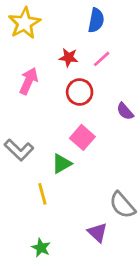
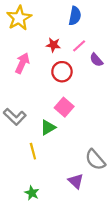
purple semicircle: (125, 111) -> (96, 60), moved

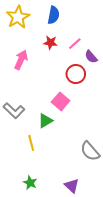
blue semicircle: (75, 16) -> (53, 15), moved
red circle: (62, 72) -> (76, 74), moved
purple triangle: (76, 181) -> (72, 186), moved

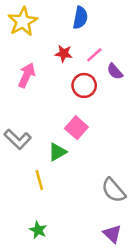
blue semicircle: (53, 15) -> (80, 18), moved
red circle: (76, 74) -> (84, 85), moved
purple triangle: (72, 186) -> (112, 234), moved

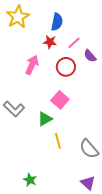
blue semicircle: (80, 18) -> (57, 22), moved
pink arrow: (27, 75) -> (32, 65), moved
yellow line: (39, 180) -> (58, 141), moved

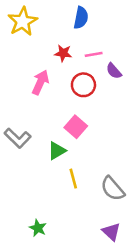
blue semicircle: (57, 22) -> (81, 18), moved
pink line: (74, 43) -> (94, 54), turned 32

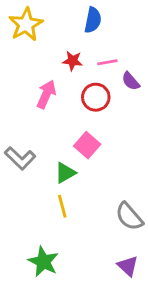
yellow line: (73, 179) -> (62, 206), moved
green star: (38, 228) -> (43, 262), size x1.5

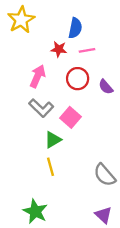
blue semicircle: (93, 20) -> (75, 28), moved
purple semicircle: (131, 81) -> (106, 87), moved
gray L-shape: (20, 158) -> (41, 108), moved

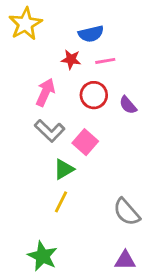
blue semicircle: (75, 28) -> (91, 34), turned 66
yellow line: (51, 167) -> (61, 202), turned 42
purple triangle: (103, 215) -> (125, 260), turned -42

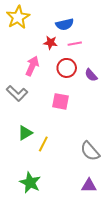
gray L-shape: (50, 131) -> (17, 93), moved
pink square: (85, 142) -> (61, 101), turned -30
green triangle: (64, 169) -> (25, 133), moved

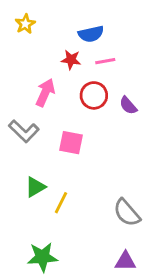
yellow star: (18, 17) -> (25, 24), size x0.6
pink square: (61, 101) -> (71, 143), moved
green star: (30, 183) -> (42, 257), turned -30

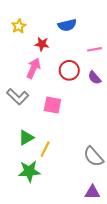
yellow star: (25, 24) -> (19, 26), moved
red star: (71, 60) -> (42, 44), moved
pink line: (105, 61) -> (94, 49), moved
green star: (42, 257) -> (29, 171), moved

